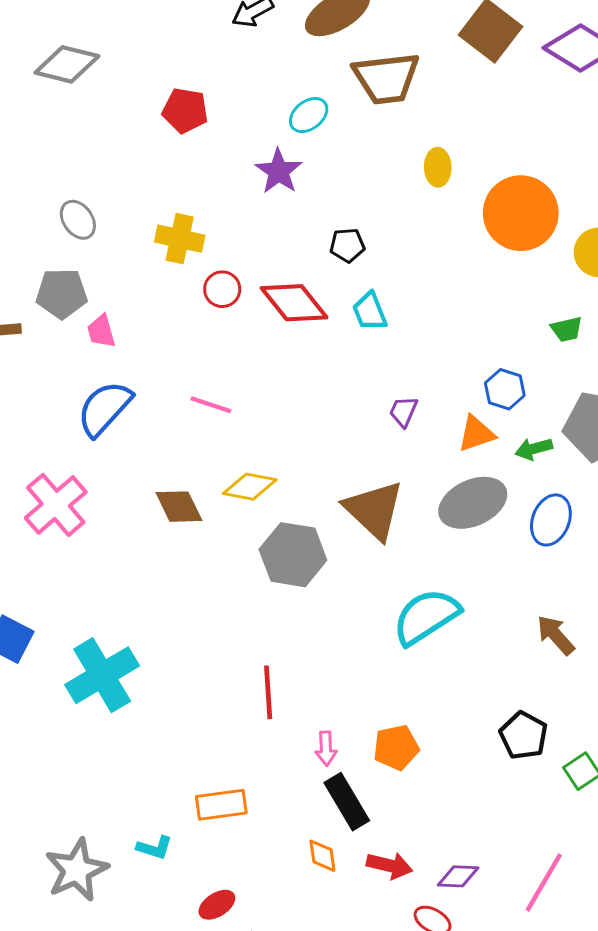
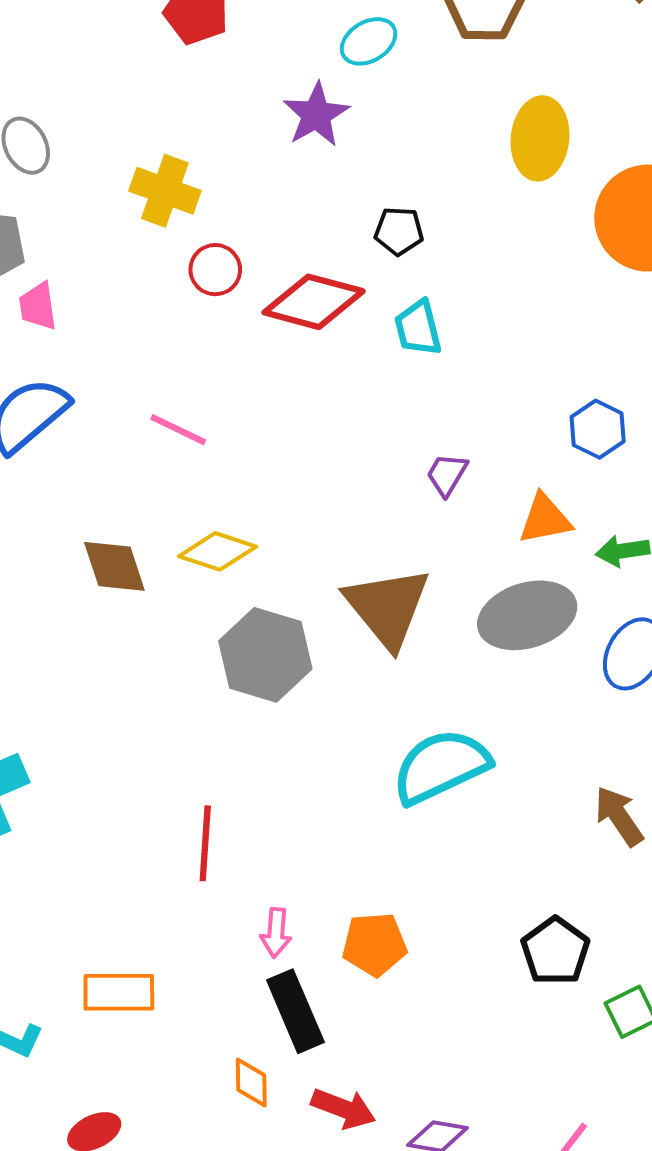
yellow ellipse: (438, 167) -> (540, 138), size x1.5
red diamond: (294, 303) -> (314, 302), turned -44
blue hexagon: (505, 389) -> (598, 429), moved

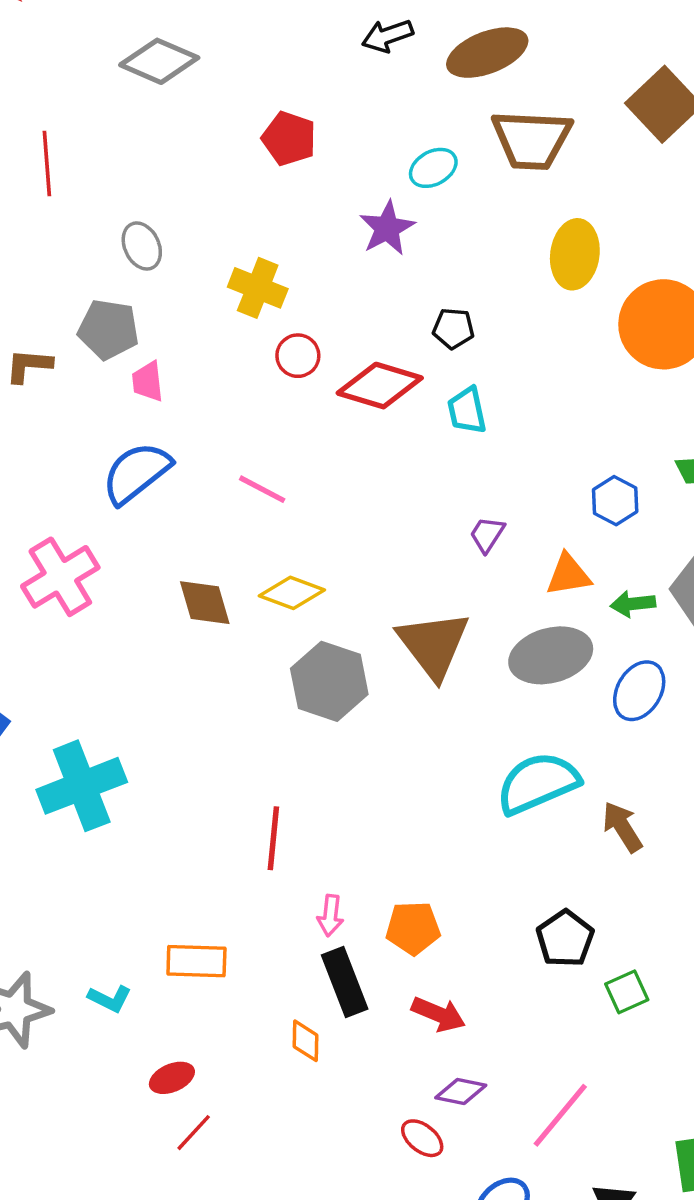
cyan semicircle: (441, 766) -> (538, 783), moved
red arrow: (343, 1108) -> (438, 1014), moved

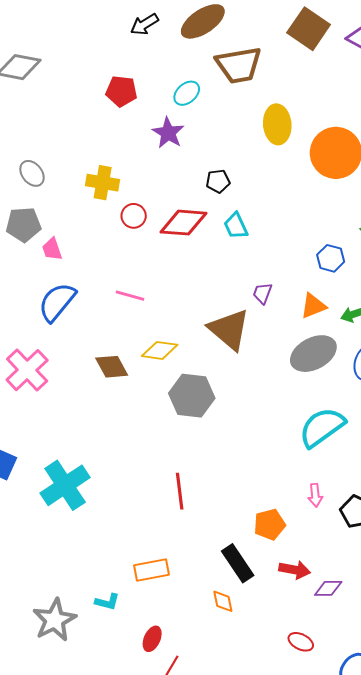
red pentagon: (289, 139) -> (121, 91), moved
brown triangle: (433, 645) -> (229, 329), moved
pink arrow: (330, 915) -> (315, 495), moved
red ellipse: (172, 1078) -> (152, 639), turned -30
purple diamond: (461, 1091) -> (328, 588), moved

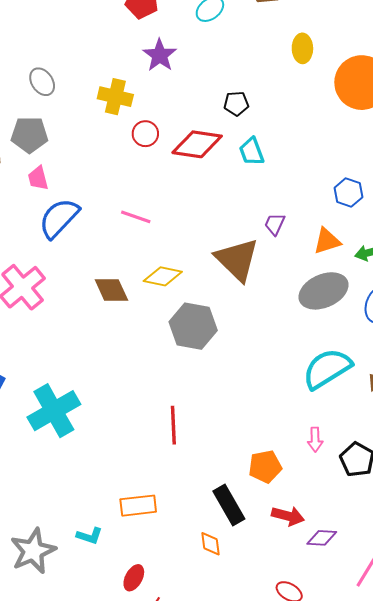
yellow ellipse: (277, 124) -> (302, 48), size x0.7
purple star: (168, 133) -> (160, 55), moved
pink trapezoid: (52, 249) -> (38, 178), moved

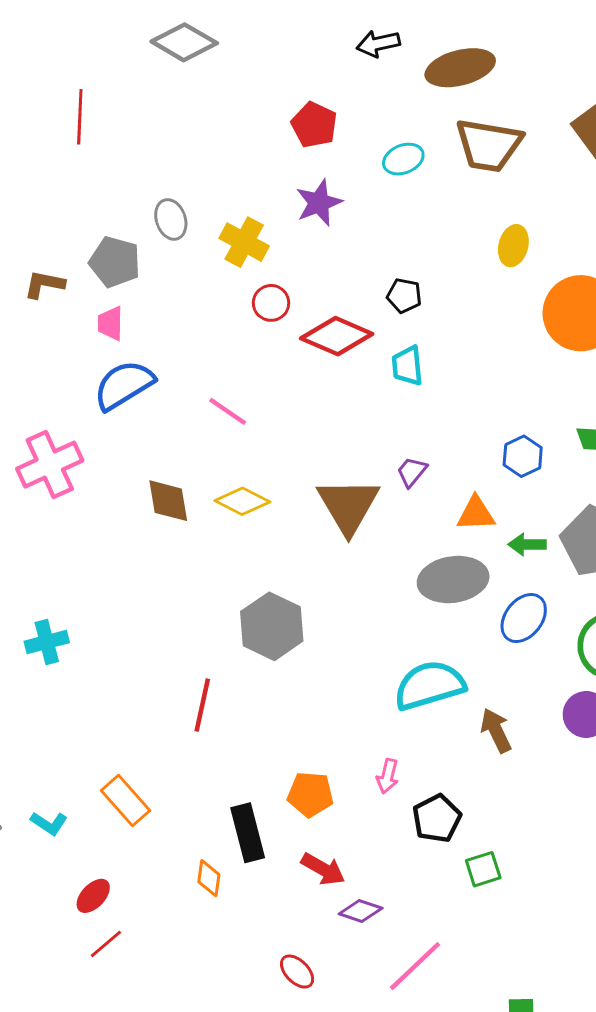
gray ellipse: (42, 82) -> (171, 219), moved
gray hexagon: (193, 326) -> (272, 626), moved
cyan cross: (54, 411) -> (47, 642), size x0.6
orange rectangle: (138, 506) -> (126, 800), turned 40

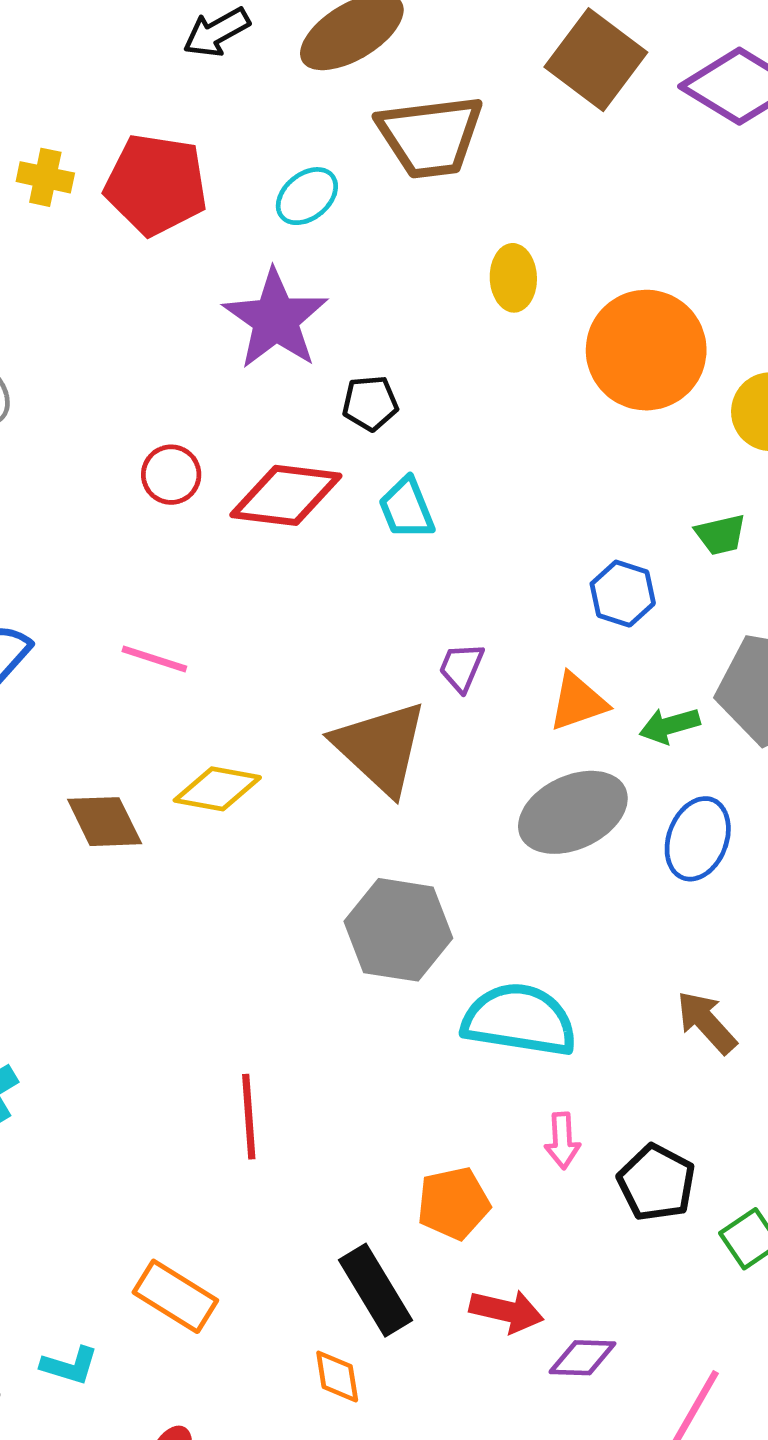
red pentagon: (314, 125) -> (156, 185), size x1.4
purple star: (319, 203) -> (276, 319), moved, size x1.4
yellow cross: (244, 242) -> (45, 177), moved, size x0.7
gray hexagon: (272, 626) -> (398, 930), moved
cyan semicircle: (429, 685) -> (519, 1020), moved, turned 42

